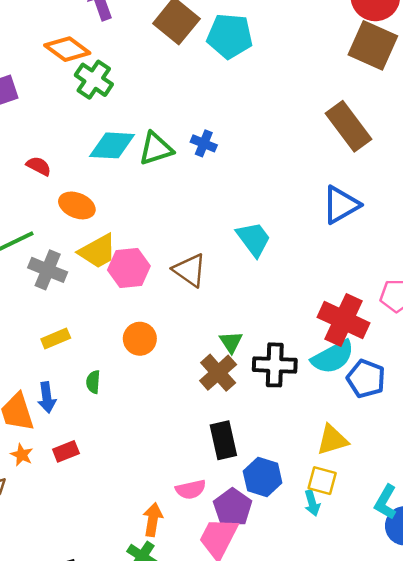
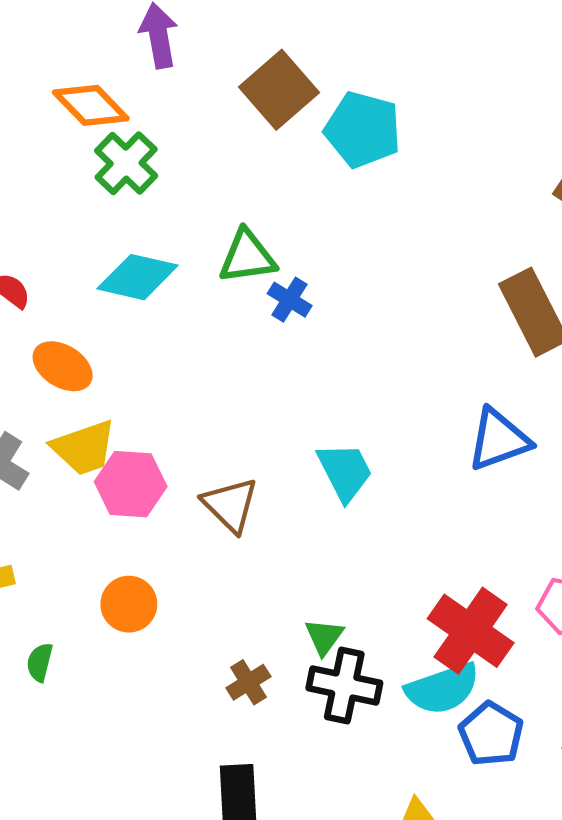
green triangle: (156, 149) -> (247, 257), moved
green triangle: (231, 342) -> (324, 637), moved
brown cross: (218, 373) -> (248, 682), size x0.7

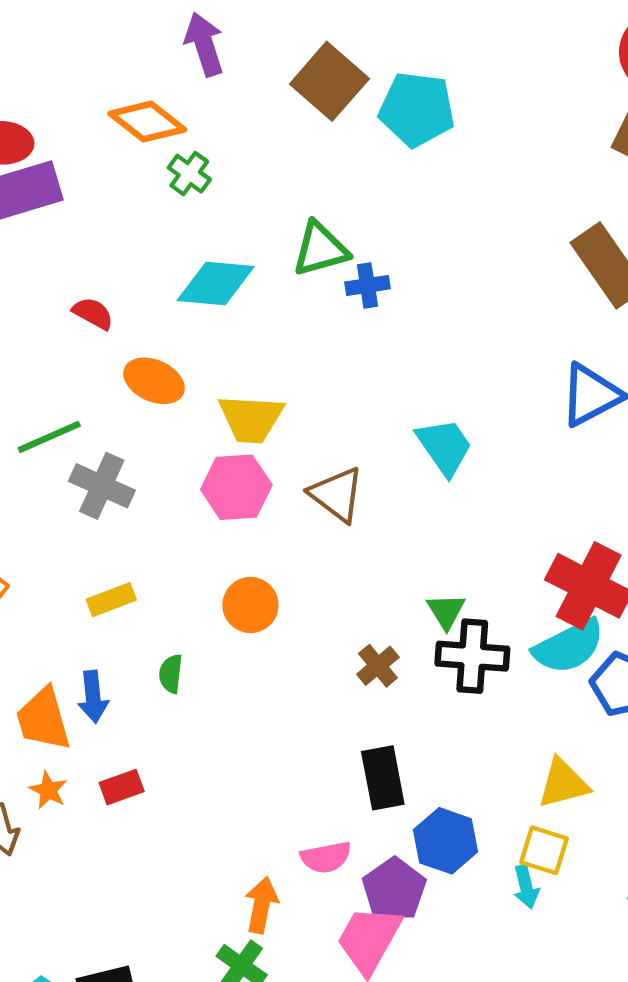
green cross: (126, 163) -> (189, 174), size x0.7
blue cross: (290, 300) -> (367, 285), turned -33
yellow trapezoid: (84, 448) -> (251, 419), moved, turned 30

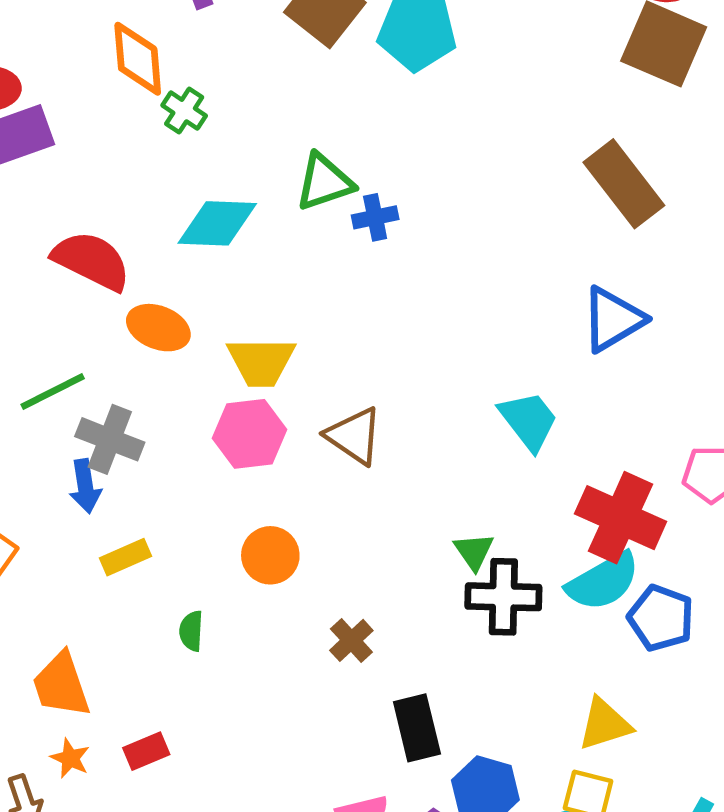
orange diamond: (147, 122) -> (138, 59), turned 50
red semicircle: (93, 313) -> (92, 261), size x1.8
cyan trapezoid: (445, 447) -> (529, 421), moved
brown cross: (378, 666) -> (351, 640), moved
blue arrow: (93, 697) -> (85, 486), moved

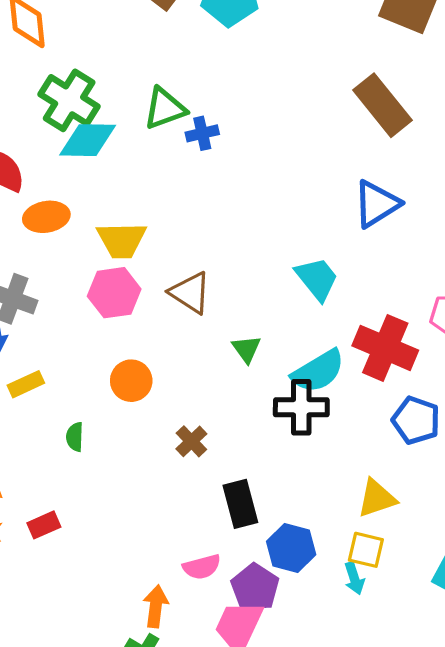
green cross: (184, 111) -> (69, 100), moved, size x1.8
orange ellipse: (158, 328) -> (46, 217), turned -30
green triangle: (474, 551) -> (246, 349), moved
cyan semicircle: (603, 582) -> (318, 371), moved

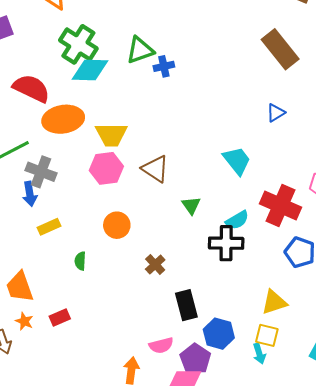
blue triangle: (377, 204) -> (276, 113), size x0.6
orange ellipse: (46, 217) -> (63, 119), size x1.4
cyan semicircle: (318, 371) -> (237, 220), size x0.7

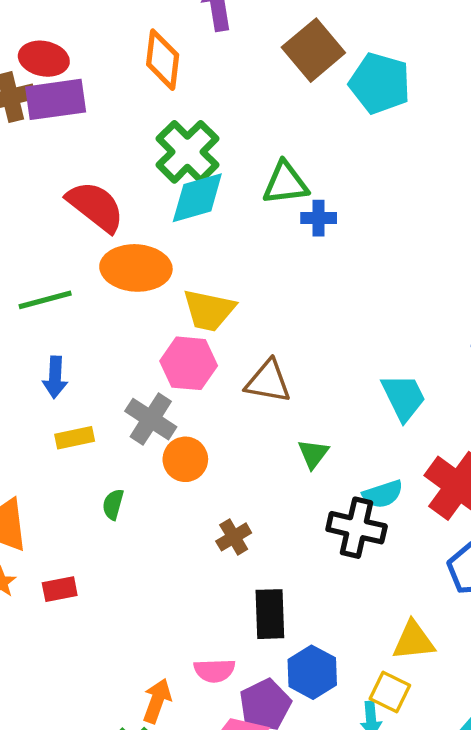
cyan diamond: (90, 70) -> (197, 198), turned -30
brown triangle: (155, 169) -> (268, 381), turned -36
gray cross: (41, 172) -> (151, 419), moved

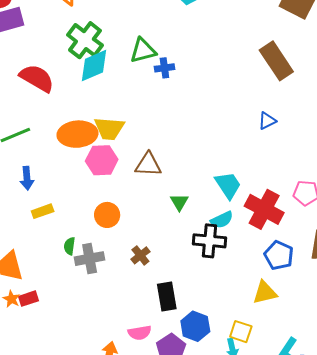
orange ellipse: (136, 268) -> (77, 134), moved
cyan trapezoid: (404, 397) -> (228, 185), moved
gray cross: (151, 419) -> (90, 259), moved, turned -36
red rectangle: (60, 589) -> (29, 299), moved
yellow triangle: (414, 641) -> (265, 293), moved

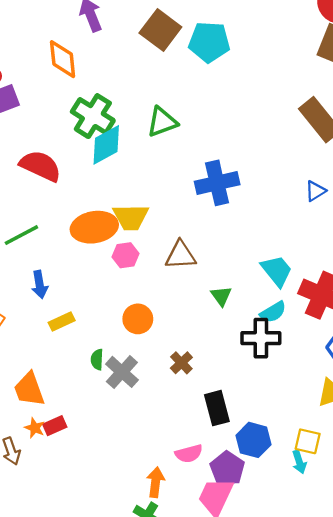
blue cross: (164, 68) -> (217, 183), moved, size x1.8
pink hexagon: (102, 160) -> (126, 255), size x0.7
gray cross: (90, 259) -> (122, 372), turned -32

